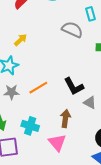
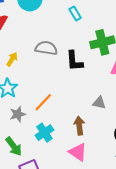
gray semicircle: (72, 30) -> (46, 48), moved
black L-shape: (74, 86) -> (74, 61), moved, turned 40
cyan cross: (30, 126) -> (44, 133), moved, turned -36

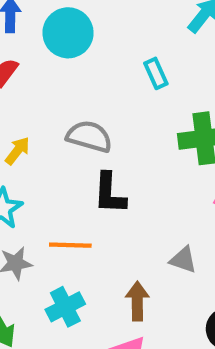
black L-shape: (74, 61) -> (110, 193), moved
orange line: (43, 102) -> (70, 245), turned 42

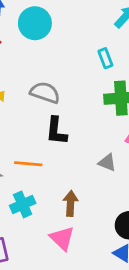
cyan rectangle: (156, 73) -> (105, 58), moved
gray triangle: (183, 260) -> (107, 162), moved

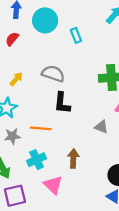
cyan rectangle: (105, 58) -> (76, 35), moved
pink triangle: (62, 238) -> (53, 185), moved

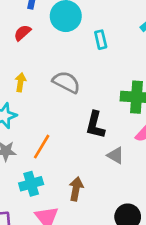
yellow arrow: (16, 79) -> (21, 82), turned -40
black L-shape: (62, 103) -> (95, 125), moved
orange line: (41, 128) -> (42, 147), turned -72

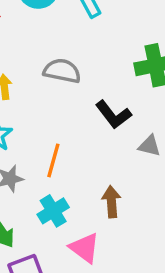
black L-shape: (95, 125) -> (113, 115), turned -36

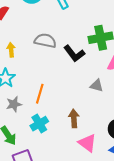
black L-shape: (113, 115) -> (74, 53), moved
pink triangle: (85, 248) -> (87, 143), moved

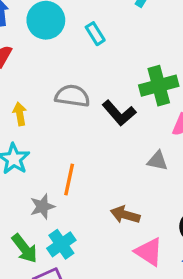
gray star: (14, 104) -> (42, 207), moved
brown arrow: (74, 118) -> (125, 215), turned -66
cyan cross: (39, 124) -> (61, 244), moved

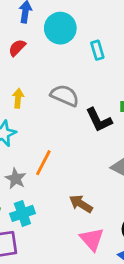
gray star: (42, 207) -> (16, 179), turned 30

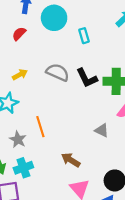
yellow arrow: (18, 98) -> (20, 75), turned 56
black L-shape: (99, 120) -> (87, 78), moved
orange line: (43, 163) -> (40, 127), turned -45

